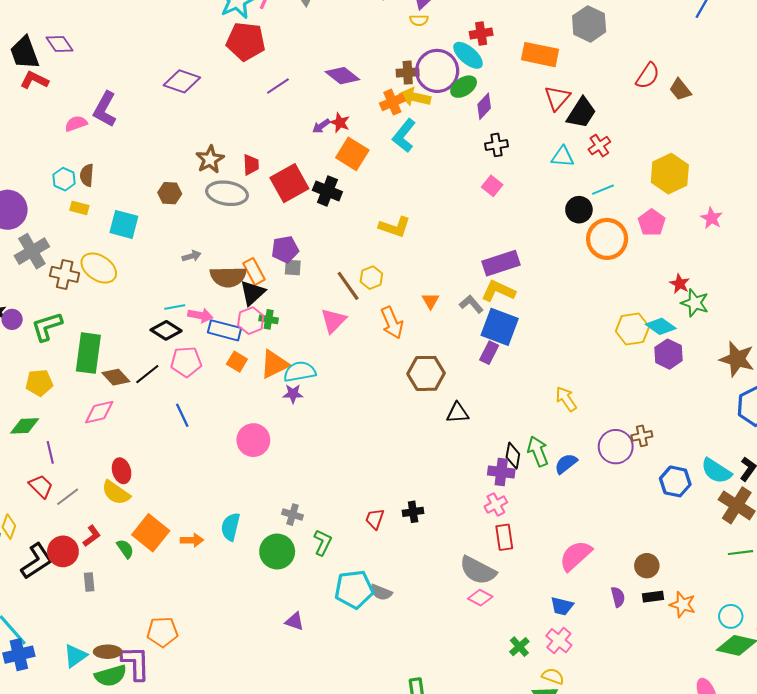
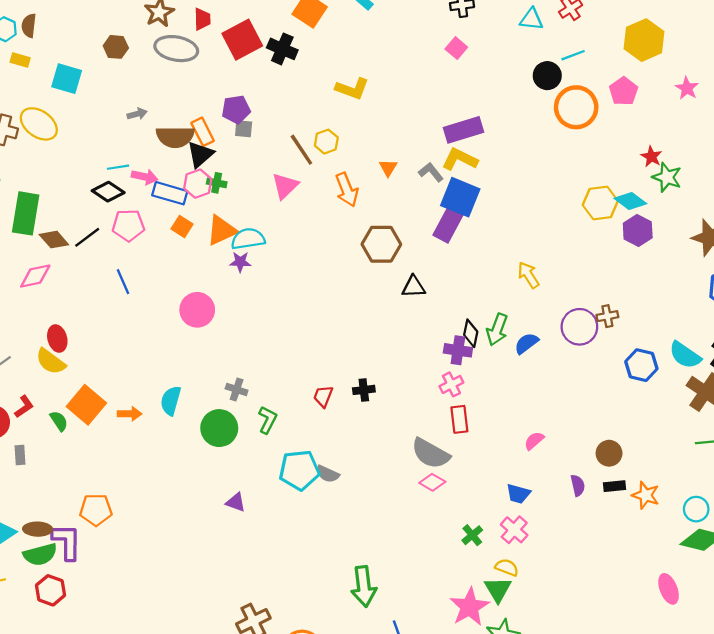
purple rectangle: (489, 353) -> (448, 224), size x1.5
green arrow: (538, 451) -> (497, 330), turned -140
pink semicircle: (576, 556) -> (534, 441), size x0.6

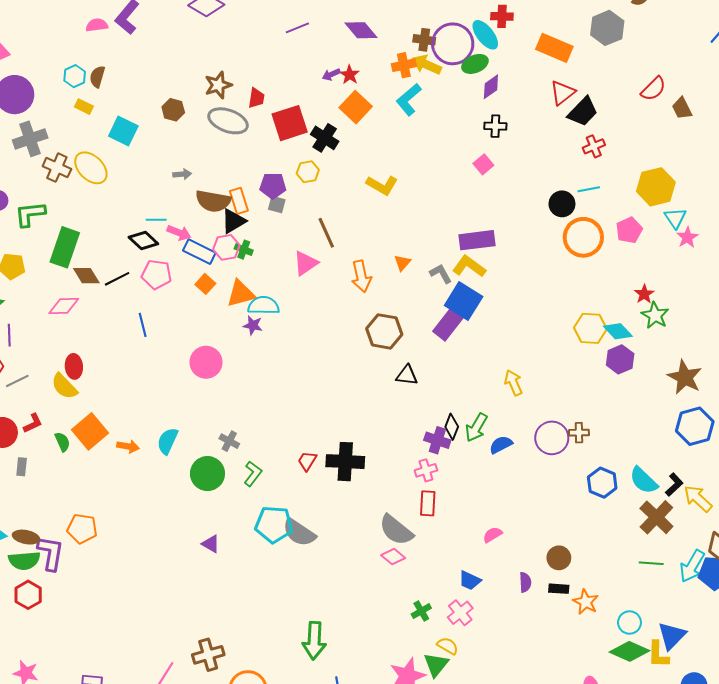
cyan triangle: (531, 19) -> (675, 218), moved, turned 40
yellow hexagon: (326, 142) -> (308, 172), moved
black cross: (364, 390) -> (345, 462), size x1.8
gray semicircle: (328, 474) -> (299, 532), size x1.6

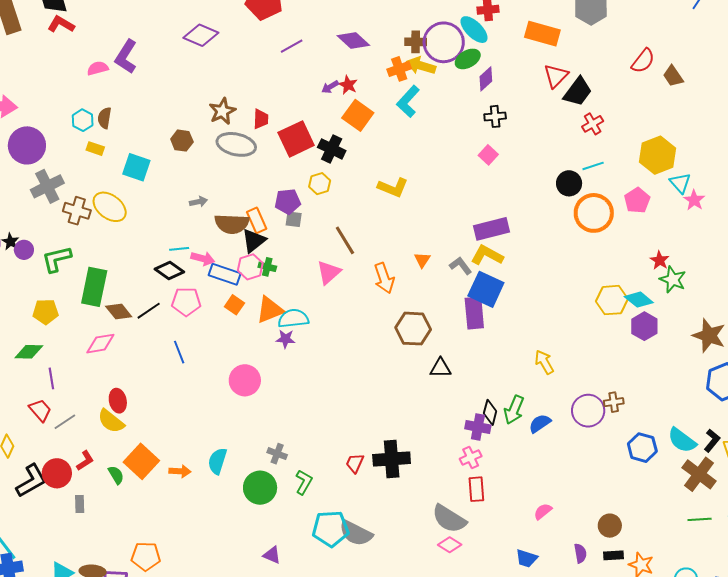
purple rectangle: (449, 324) -> (474, 313), turned -36

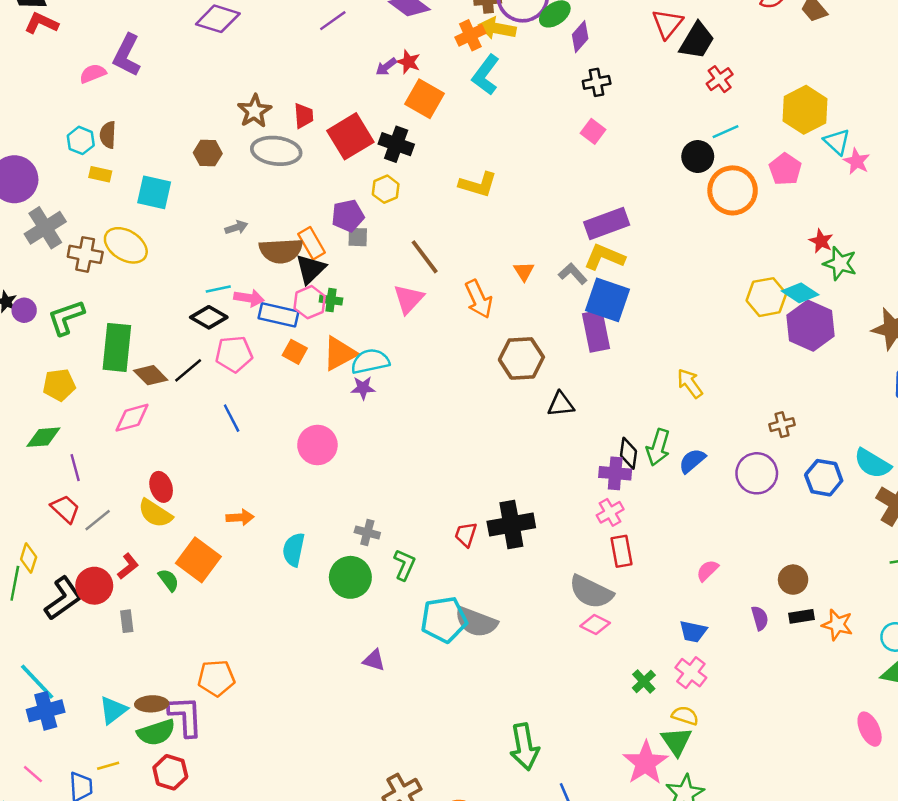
purple hexagon: (644, 326) -> (811, 326), size x1.4
purple circle: (588, 411) -> (757, 473), moved
orange arrow: (180, 471) -> (240, 517), moved

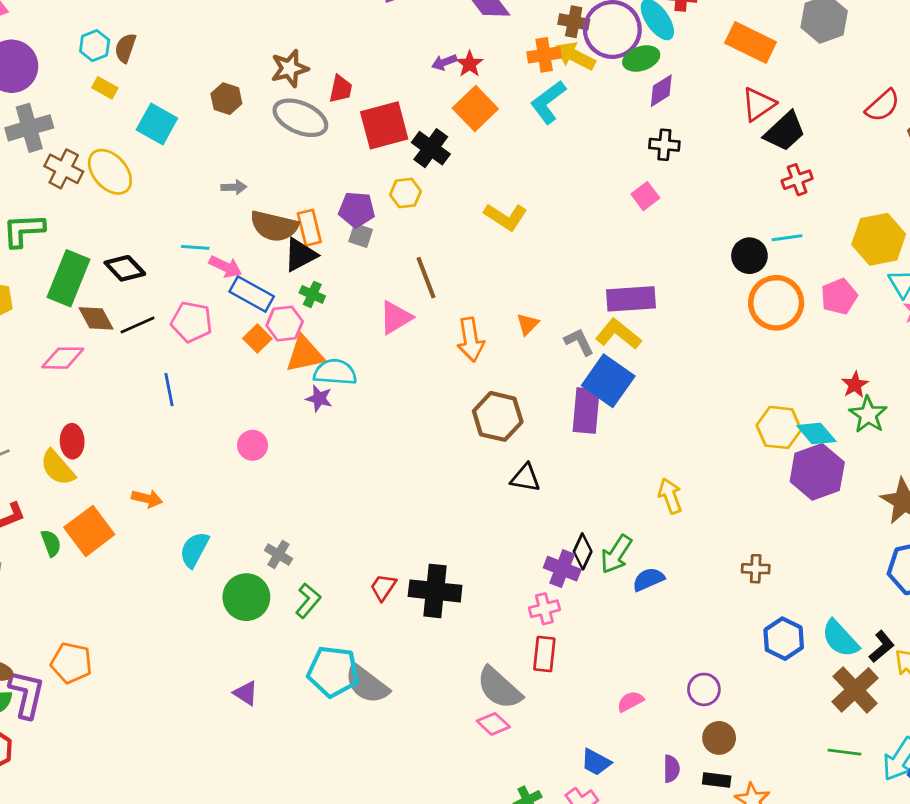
pink hexagon: (310, 302) -> (285, 324), moved
black diamond: (209, 317) -> (125, 268), moved
pink circle: (317, 445) -> (253, 445), size x0.7
purple circle: (757, 473) -> (704, 689), moved, size x0.7

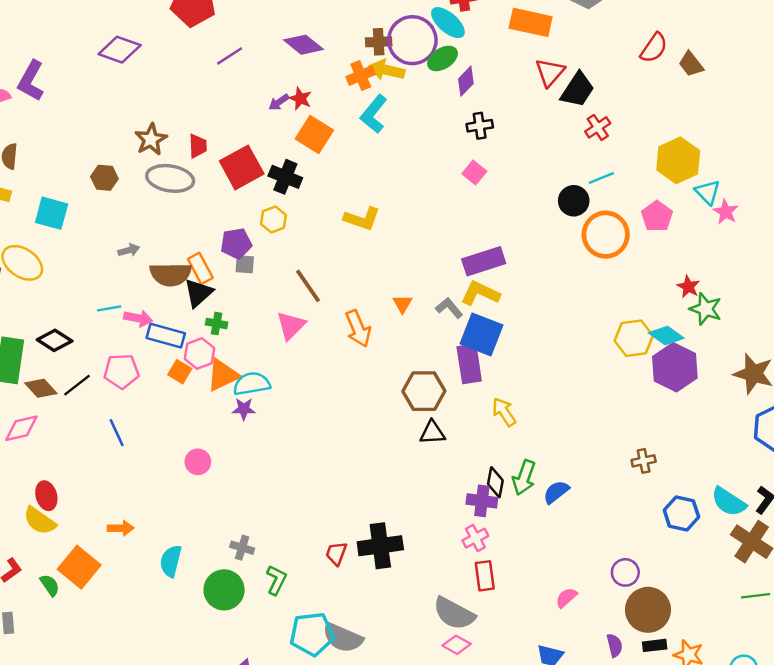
brown hexagon: (498, 416) -> (424, 391), moved
yellow arrow: (670, 496) -> (504, 412), moved
brown circle: (719, 738) -> (648, 610), size x1.6

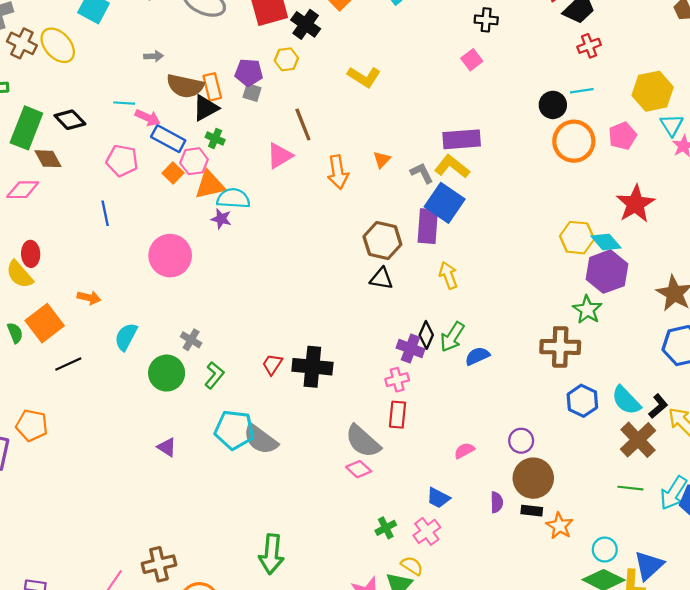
red star: (688, 287) -> (635, 204), size x1.8
green star: (706, 309) -> (587, 310), moved
black line: (77, 385) -> (68, 364), moved
brown cross: (644, 461) -> (560, 347), size x1.8
pink circle: (198, 462) -> (170, 256), size x1.8

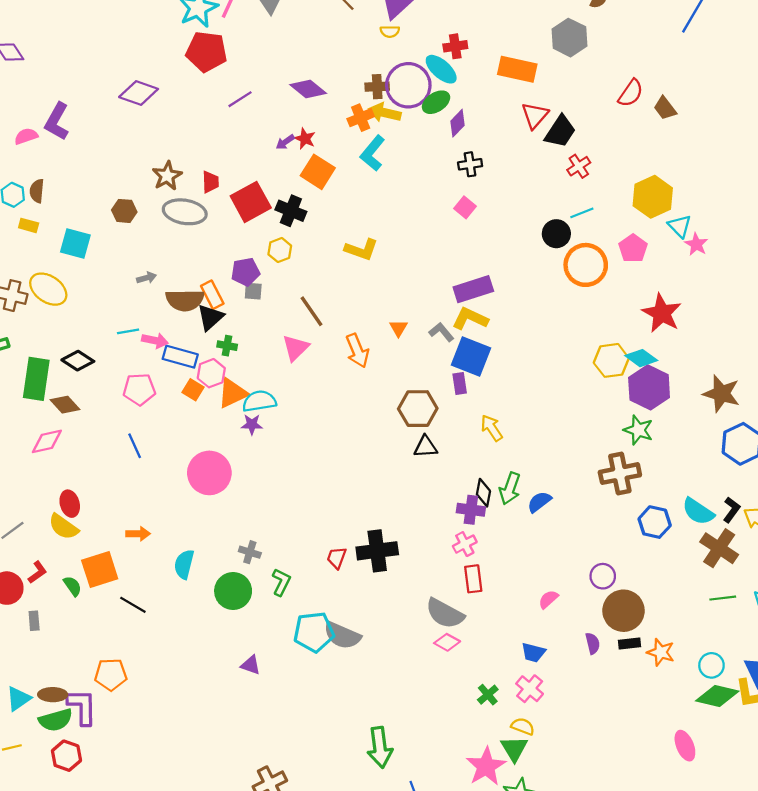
purple rectangle: (428, 226) -> (460, 384), size x0.6
orange square: (45, 323) -> (100, 570), turned 33
black line: (68, 364) -> (133, 605), turned 68

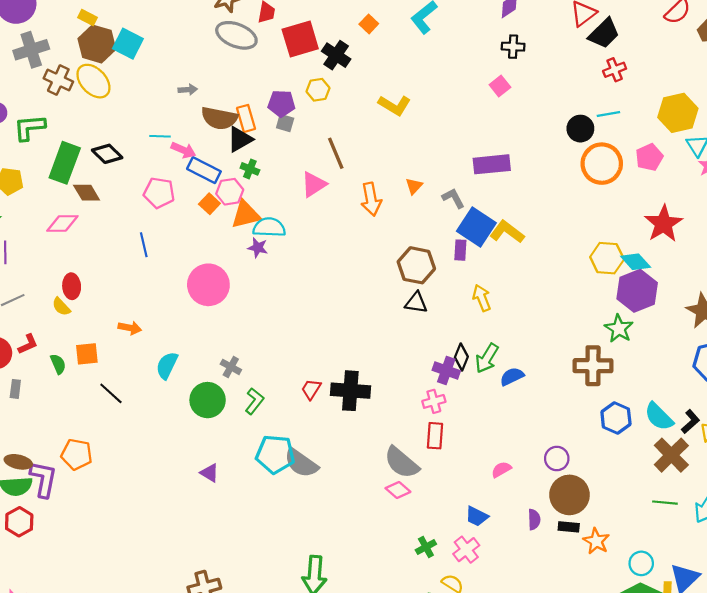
orange square: (318, 172) -> (369, 24), size x0.6
brown hexagon: (124, 211) -> (97, 44), moved, size x1.6
yellow L-shape: (470, 319) -> (507, 232), moved
yellow semicircle: (63, 527) -> (61, 307), size x0.7
orange square: (100, 570) -> (87, 354), size x0.7

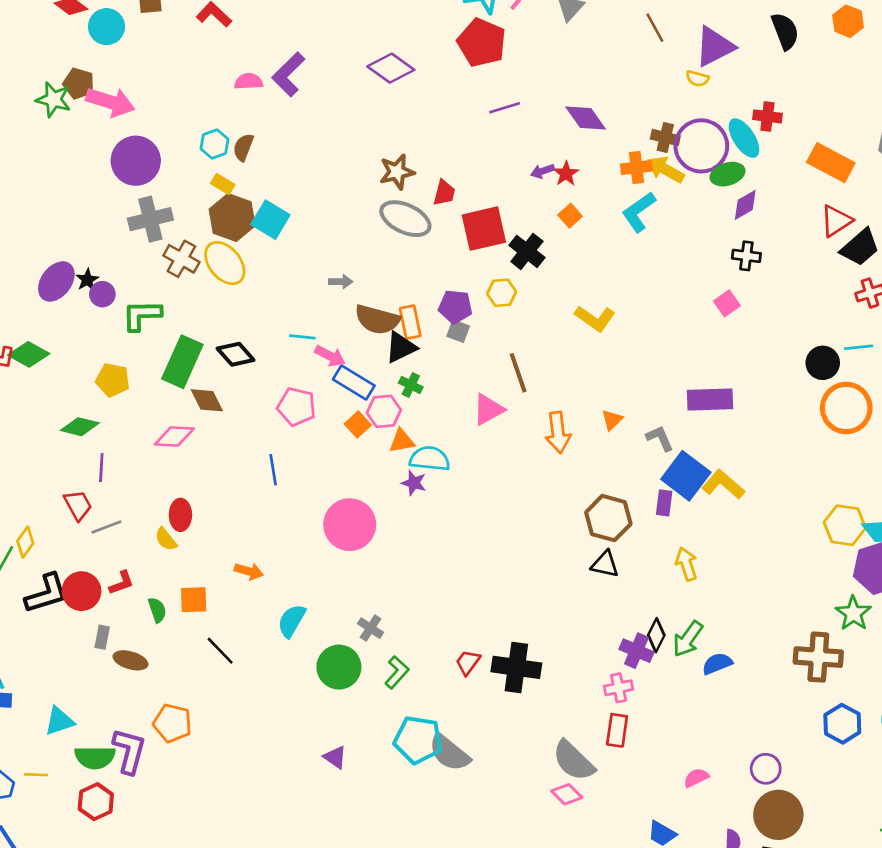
orange triangle: (246, 215) -> (402, 441), size x0.7
brown ellipse: (18, 462) -> (130, 660), moved

